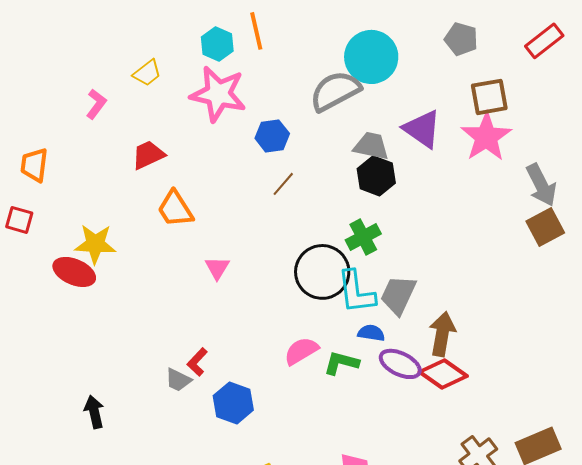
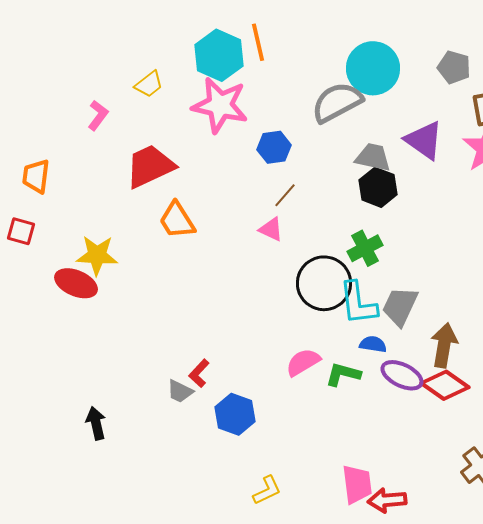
gray pentagon: (461, 39) -> (454, 67), moved
cyan hexagon: (217, 44) -> (219, 55), size x1.5
red trapezoid: (148, 155) -> (150, 166), size x1.5
pink triangle: (217, 268) -> (271, 229), moved, turned -36

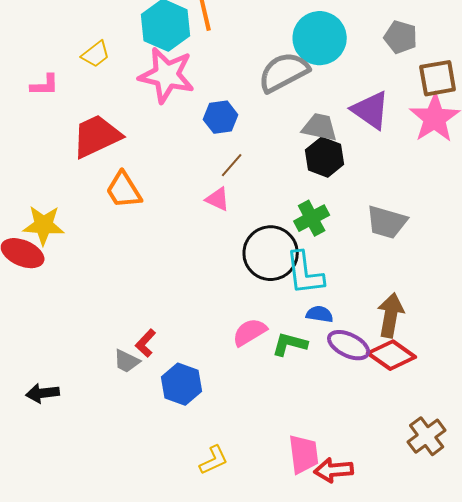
pink L-shape: (98, 115) -> (45, 85), turned 52
gray trapezoid: (400, 306) -> (387, 222), moved, turned -99
black arrow: (96, 423) -> (43, 393), turned -84

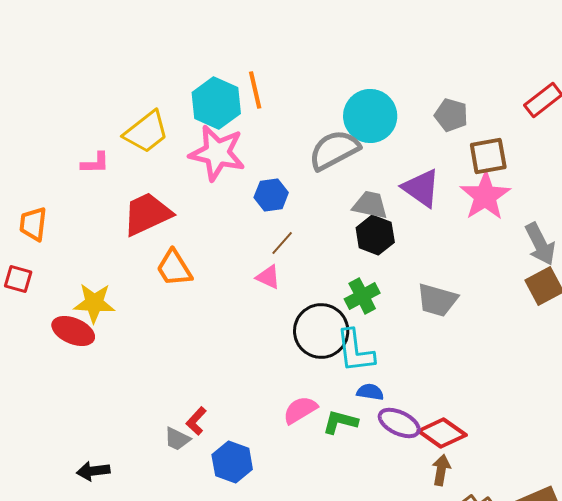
yellow trapezoid: (96, 54) -> (146, 132), size x1.6
brown arrow: (391, 315) -> (441, 470), moved, size x0.7

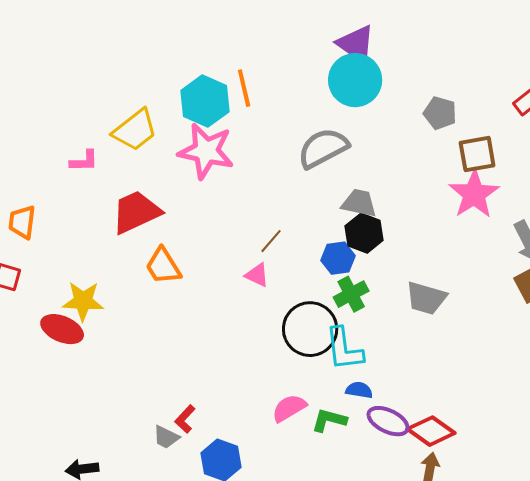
cyan circle: (370, 116) -> (355, 80), moved
purple triangle: (421, 188) -> (356, 44), moved
blue hexagon: (271, 195) -> (338, 258), moved

